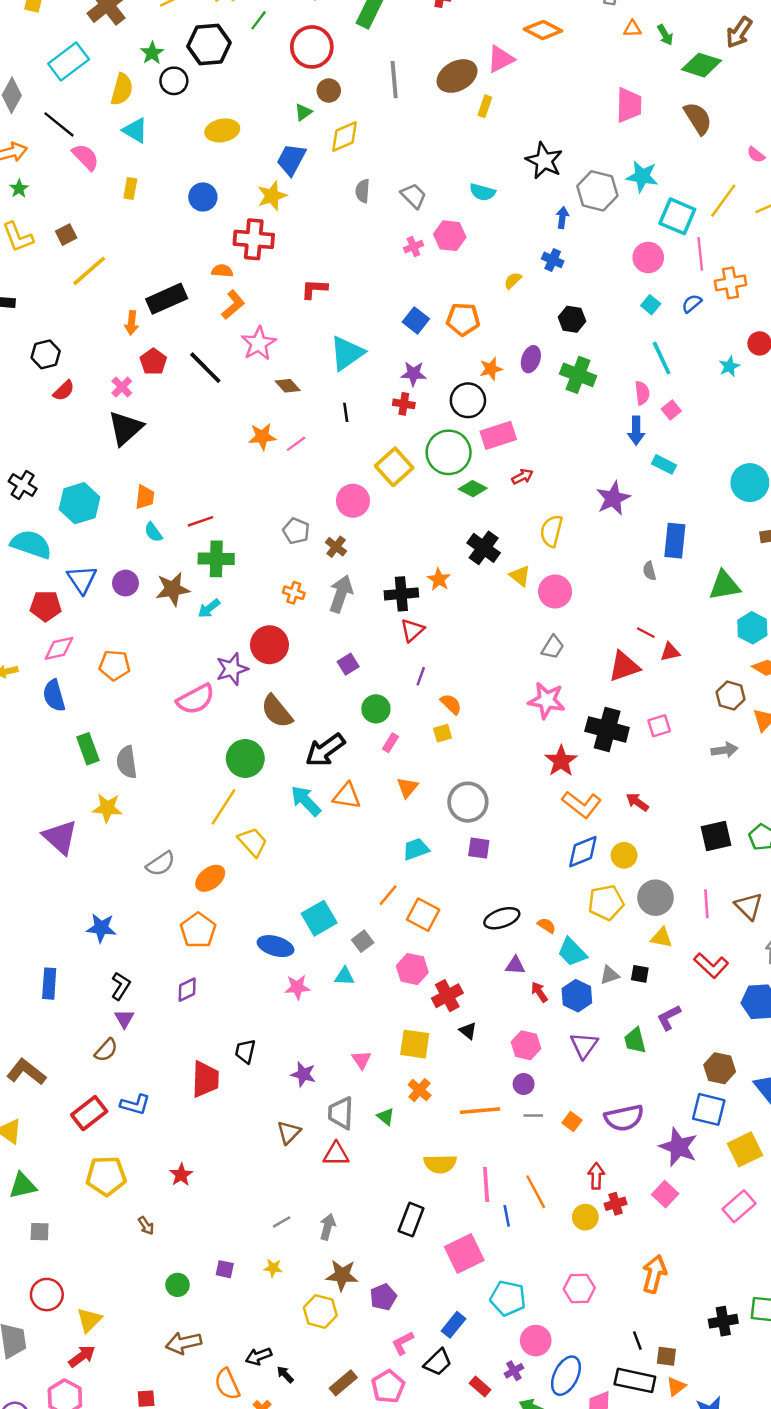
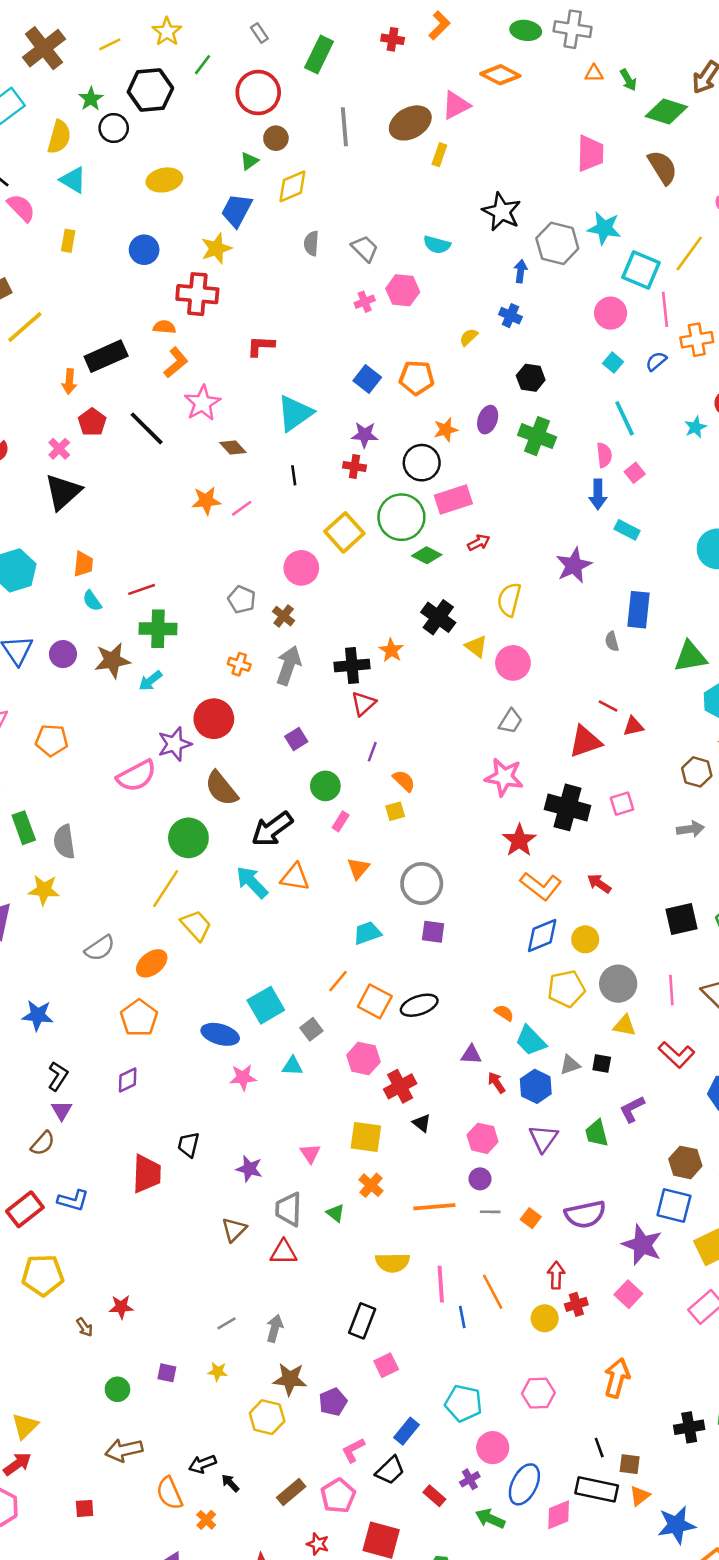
black ellipse: (502, 918) -> (419, 1005), moved
red star: (181, 1175) -> (121, 1307), moved, turned 30
pink square: (464, 1253) -> (386, 1365), moved, size x0.6

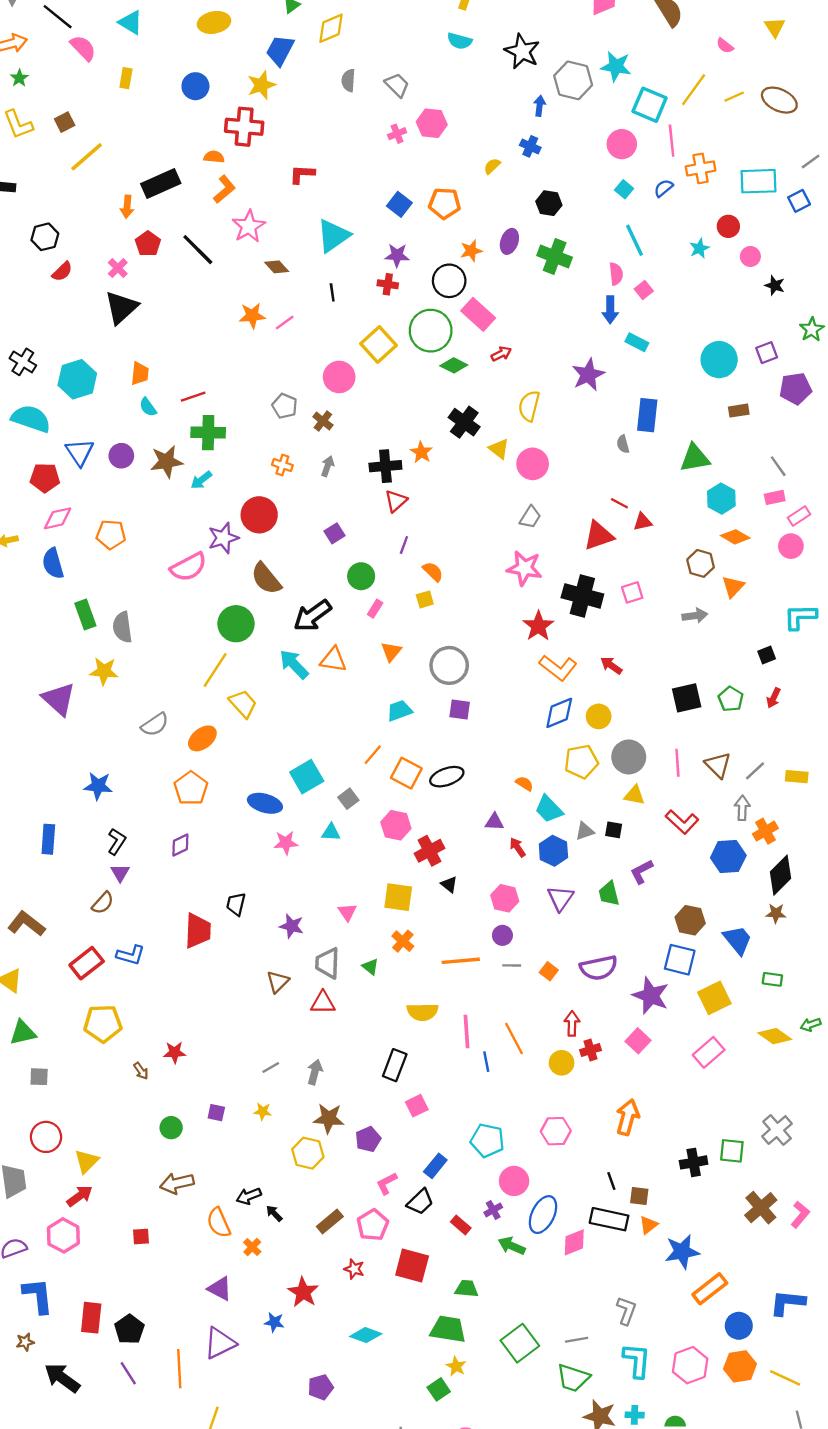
cyan semicircle: (437, 245) -> (460, 41), moved
pink rectangle: (453, 499) -> (478, 314), turned 60
gray arrow: (289, 665) -> (328, 466), size x0.6

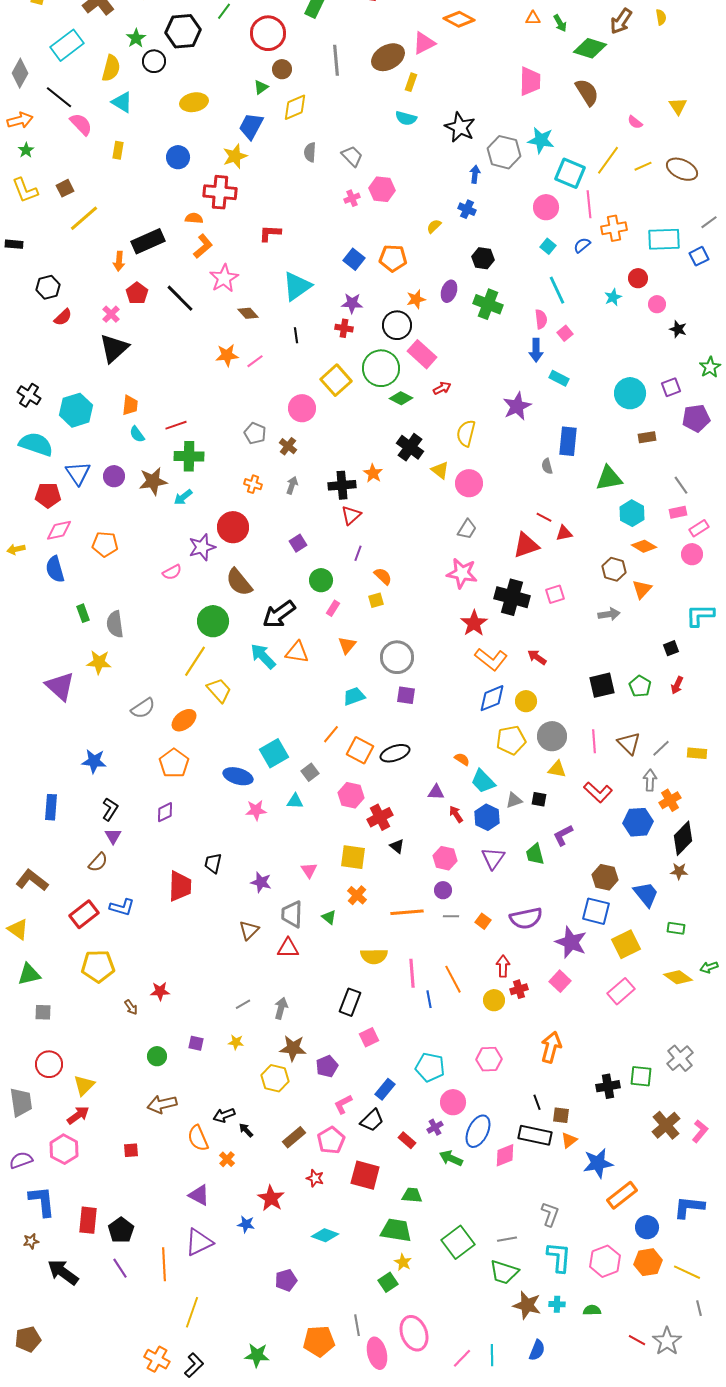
pink semicircle: (188, 567) -> (172, 572), size x0.6
green rectangle: (85, 614) -> (83, 613), size x0.7

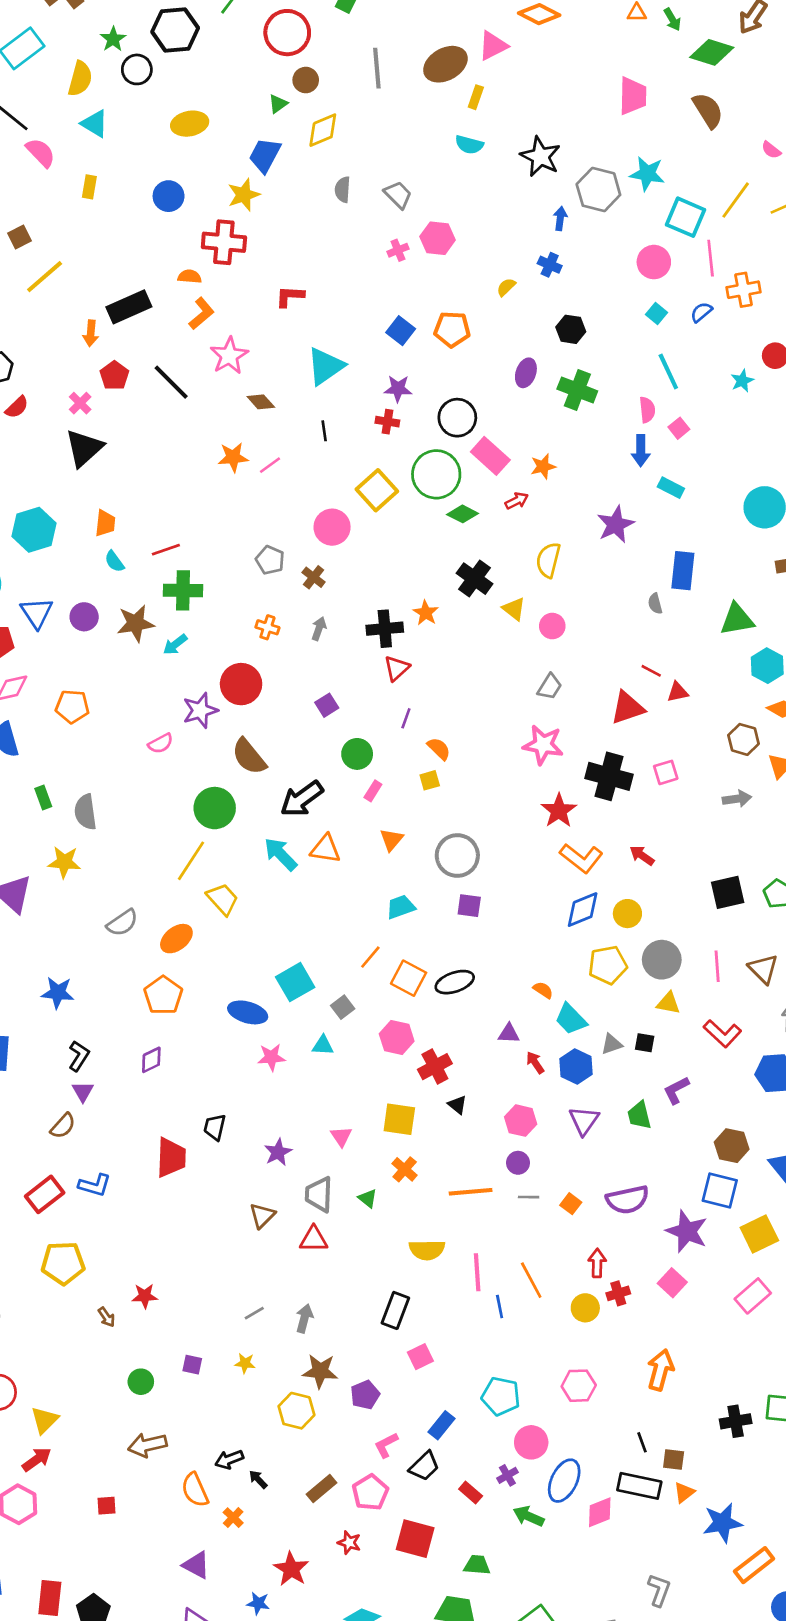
orange star: (416, 299) -> (543, 466), moved
pink circle: (469, 483) -> (552, 626), size x0.7
purple star: (261, 882) -> (278, 1152), turned 30

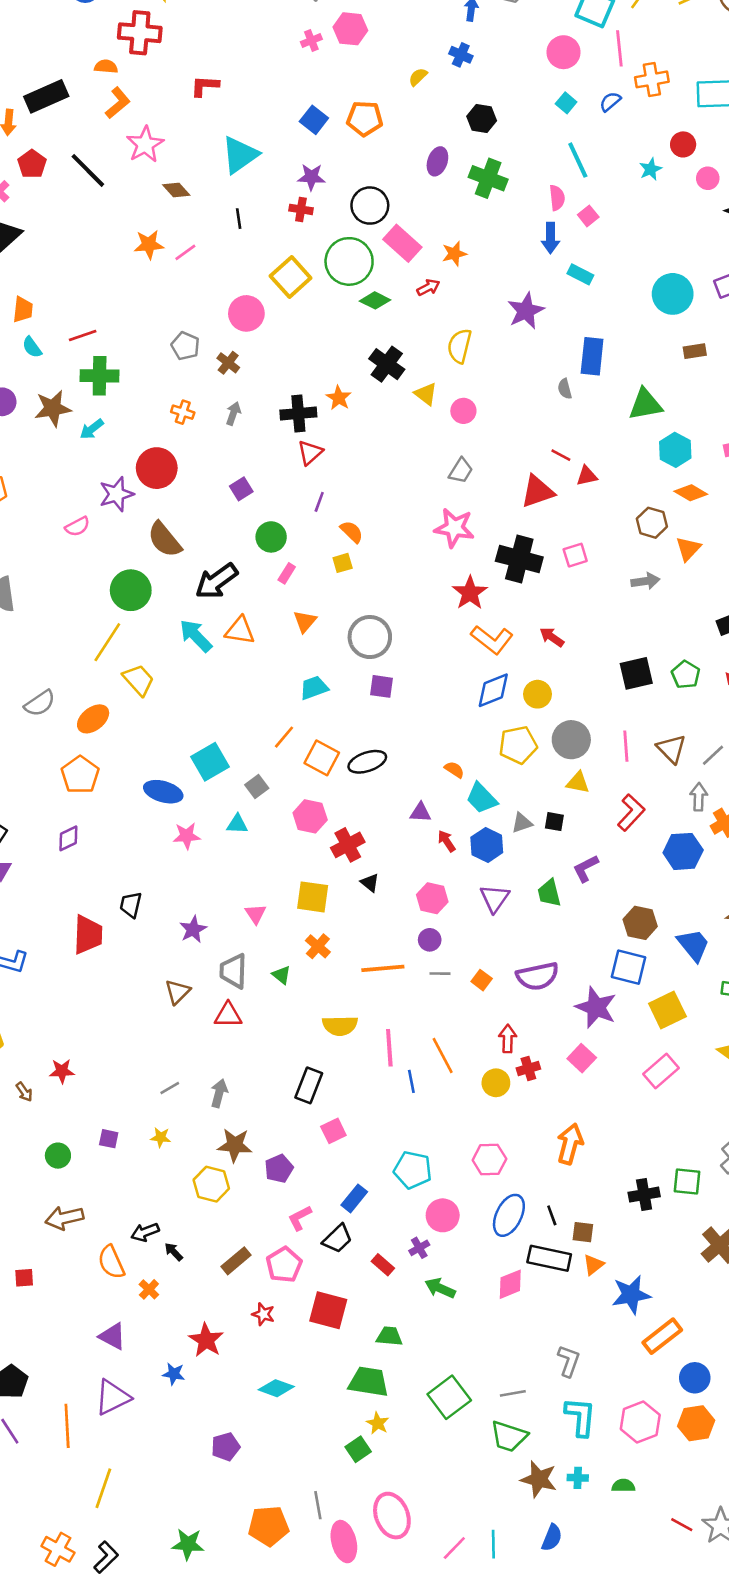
red L-shape: (722, 1034) -> (631, 812), turned -90
blue ellipse: (564, 1481) -> (509, 1215), moved

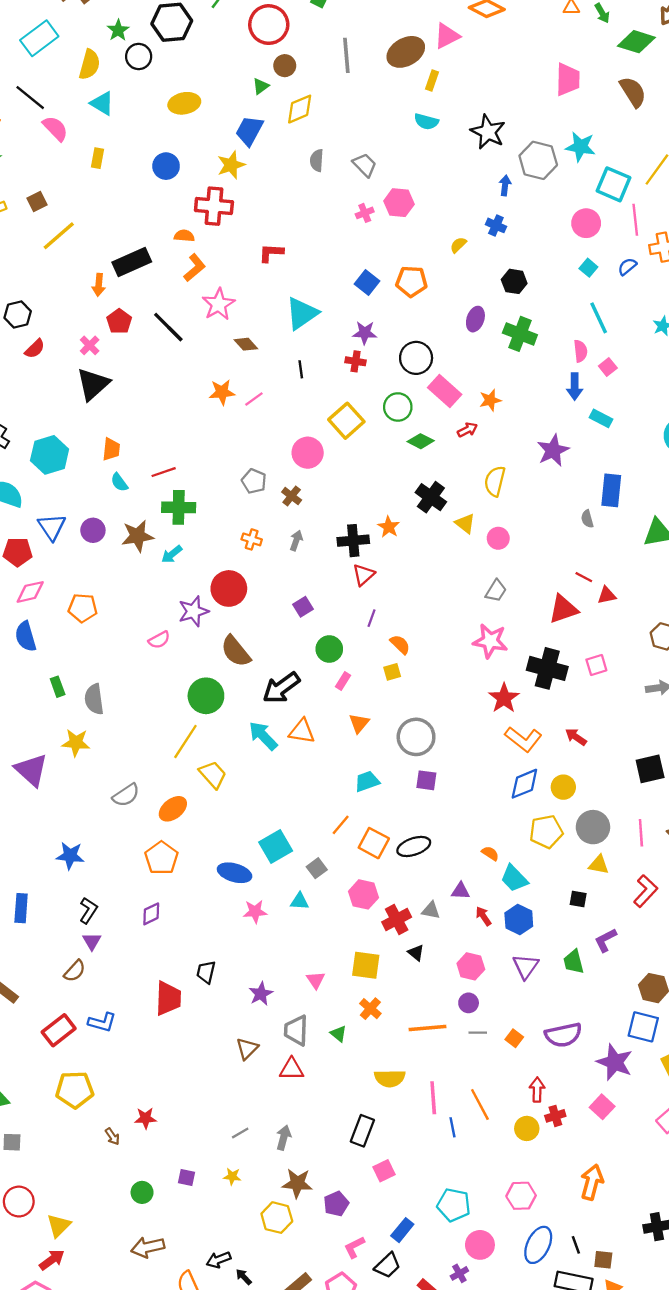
green circle: (349, 261) -> (398, 407), size x0.7
gray triangle: (522, 823) -> (431, 910), moved, turned 30

